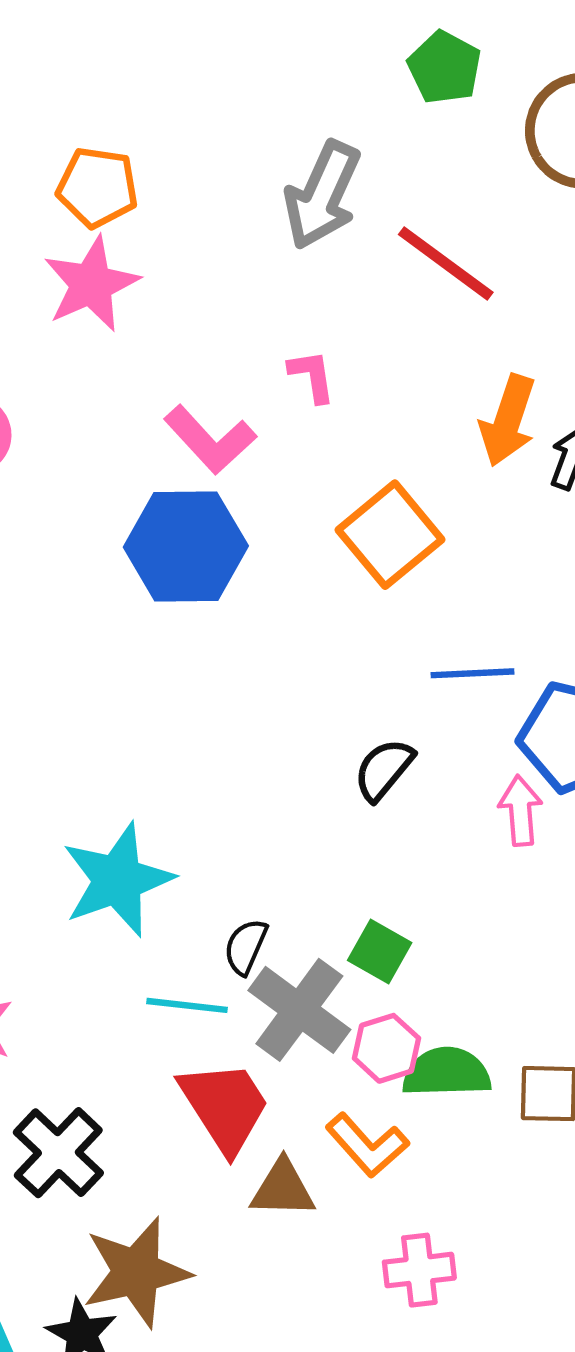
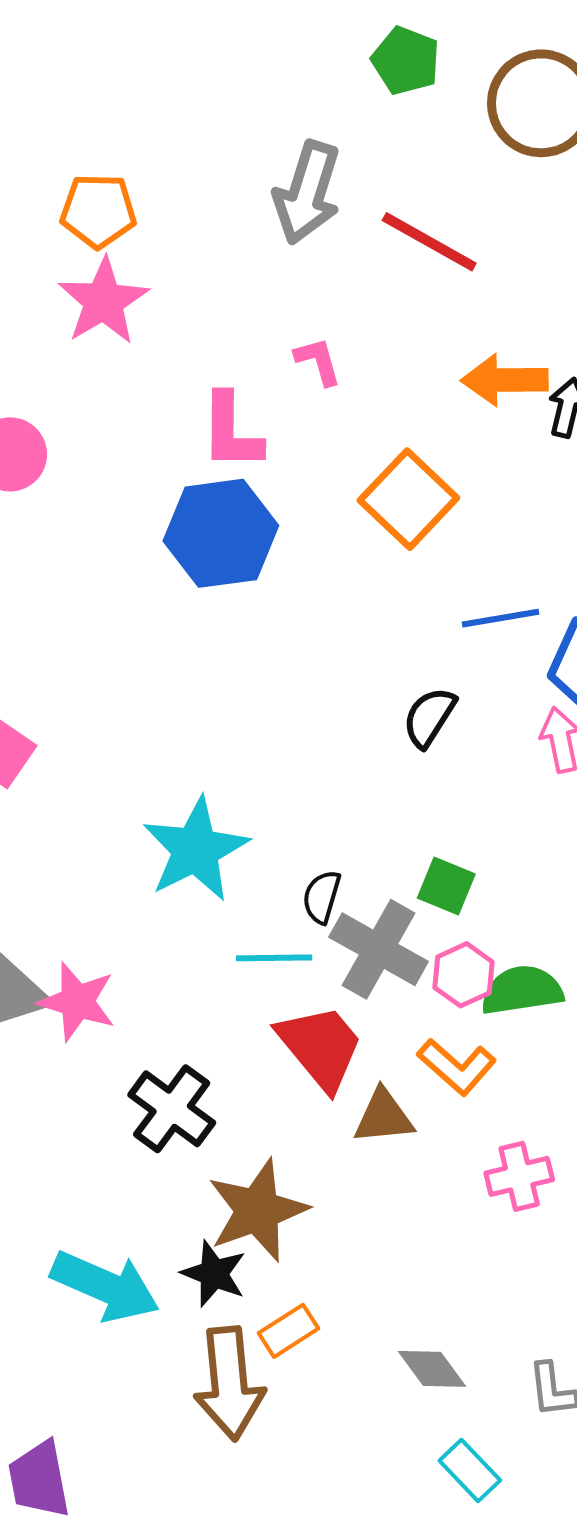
orange arrow: (508, 420) -> (505, 380), turned 78
pink L-shape: (210, 440) -> (231, 432), turned 50

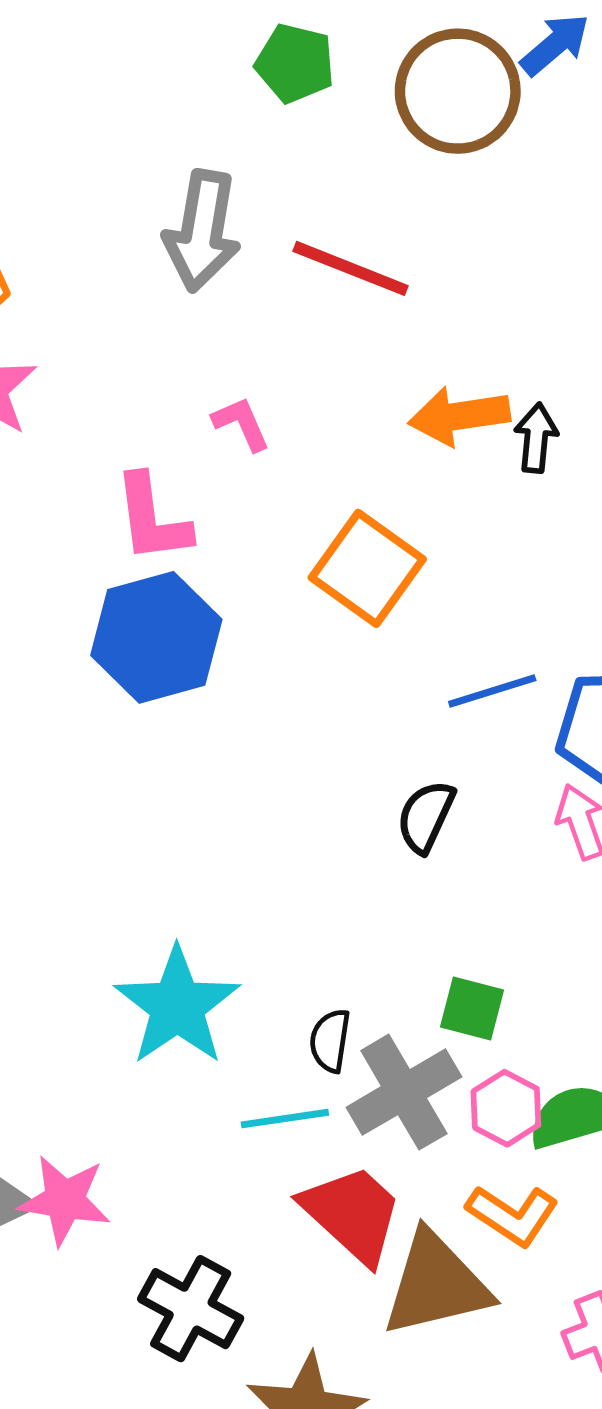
gray cross: (379, 949) -> (404, 1092), turned 38
brown triangle: (384, 1117) -> (436, 1284), size x1.6

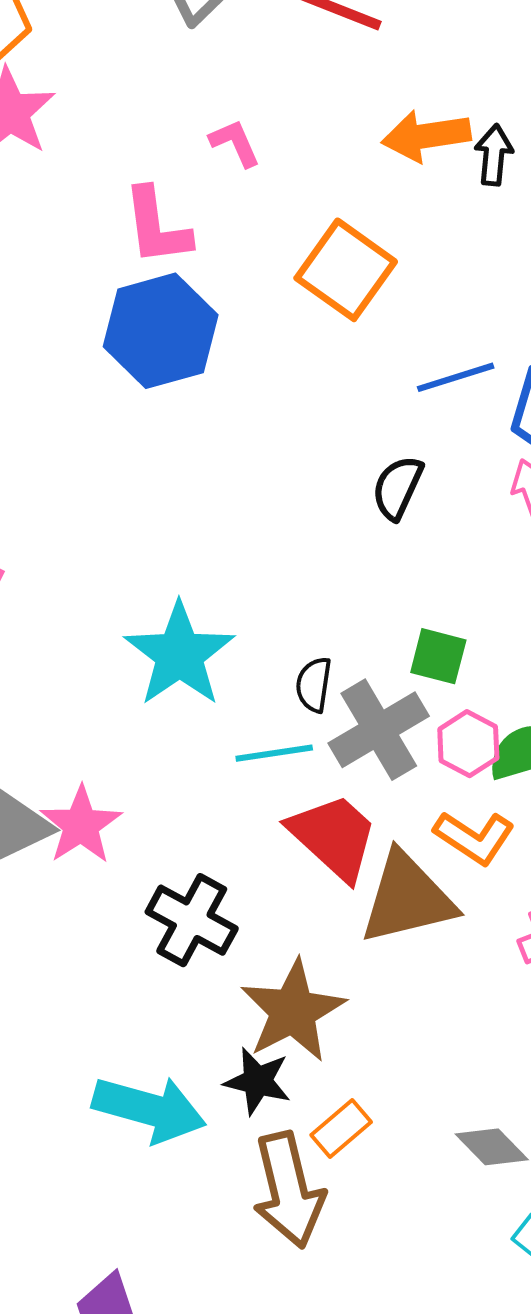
pink star: (65, 1200) -> (81, 825), turned 30

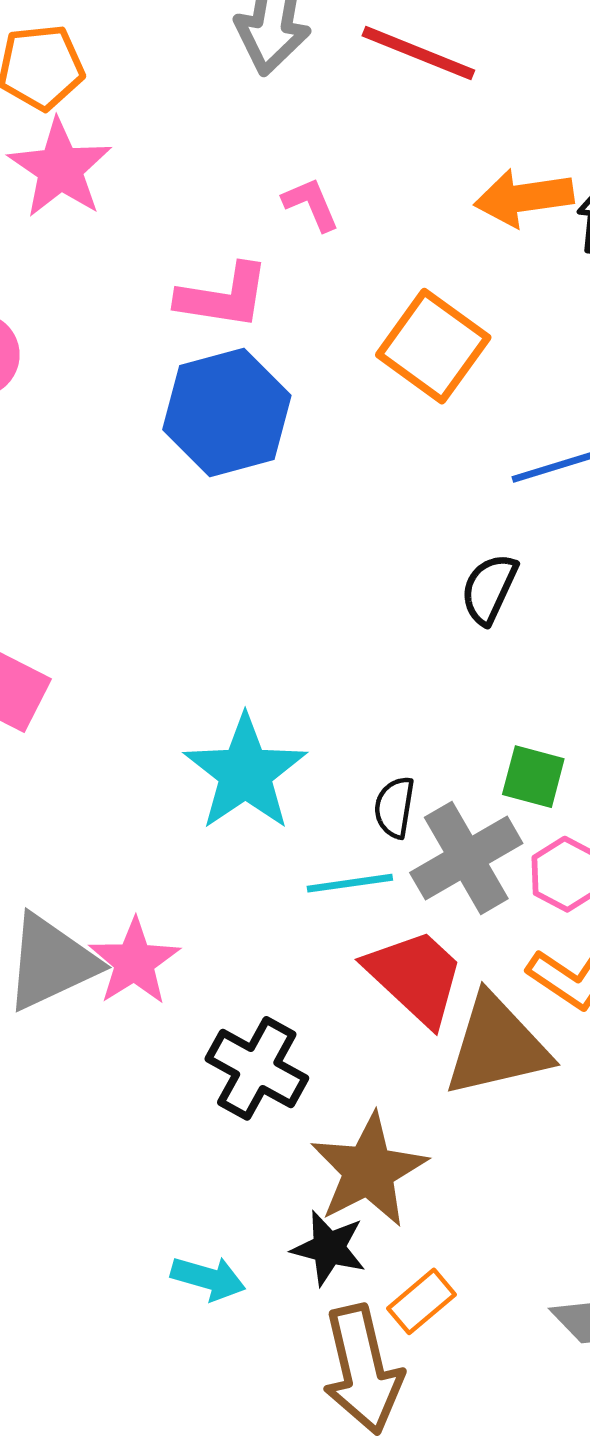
pink L-shape: (157, 226) -> (223, 296), turned -74
cyan arrow: (149, 1109) -> (208, 1278), size x0.6

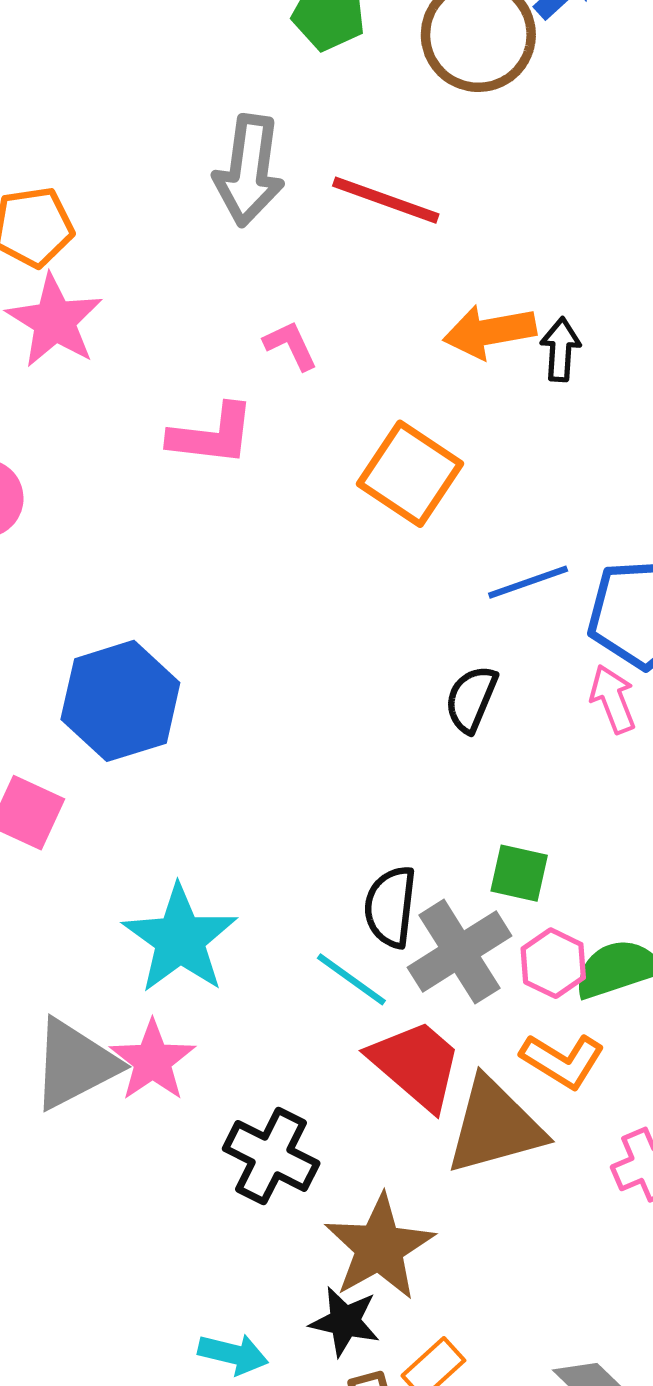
blue hexagon: (227, 413) -> (120, 701), moved
cyan star: (245, 773) -> (180, 939), moved
black semicircle: (394, 807) -> (390, 907), size x1.4
cyan line: (350, 883) -> (351, 979), turned 46

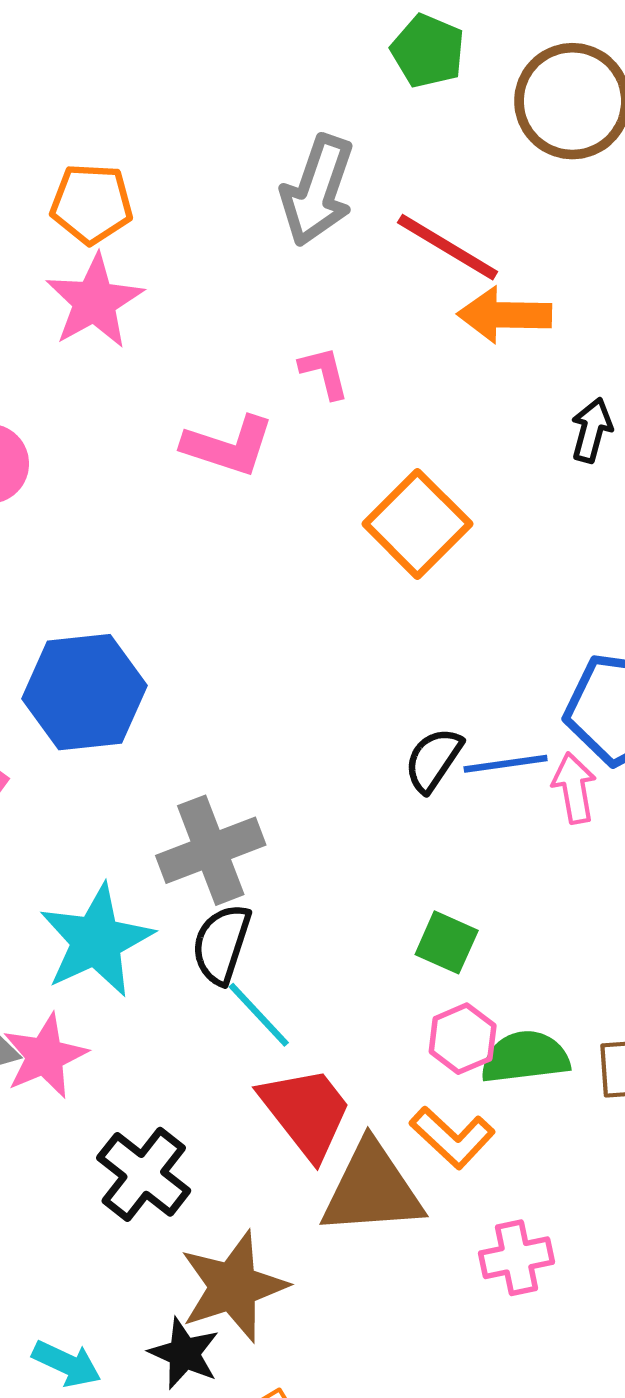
orange arrow: (490, 332) -> (505, 315), moved
blue line: (528, 582) -> (506, 764), moved
black semicircle: (390, 907) -> (222, 944), moved
gray cross: (459, 952) -> (211, 850), moved

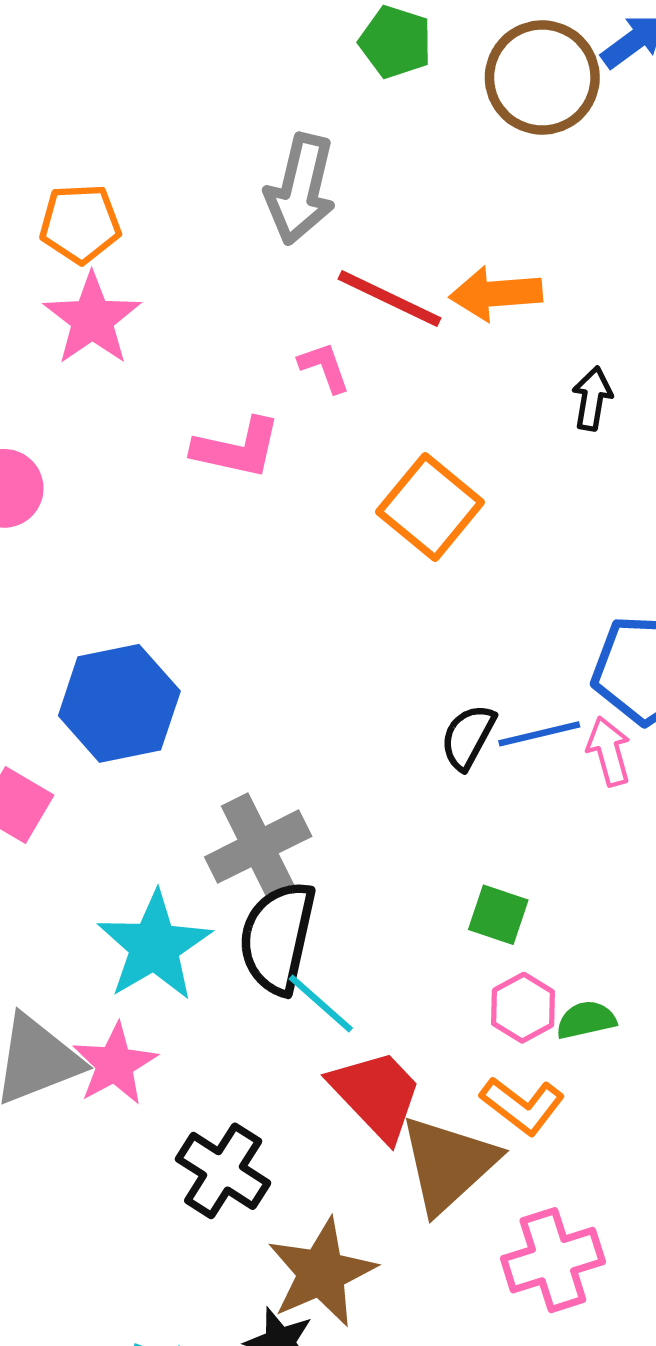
red line: (448, 247) -> (390, 298), moved
black semicircle: (222, 944) -> (278, 938), size x1.4
green semicircle: (525, 1057) -> (586, 1020), size x0.7
brown triangle: (372, 1189) -> (448, 1164), turned -33
pink cross: (516, 1258) -> (553, 1260), moved, size x1.4

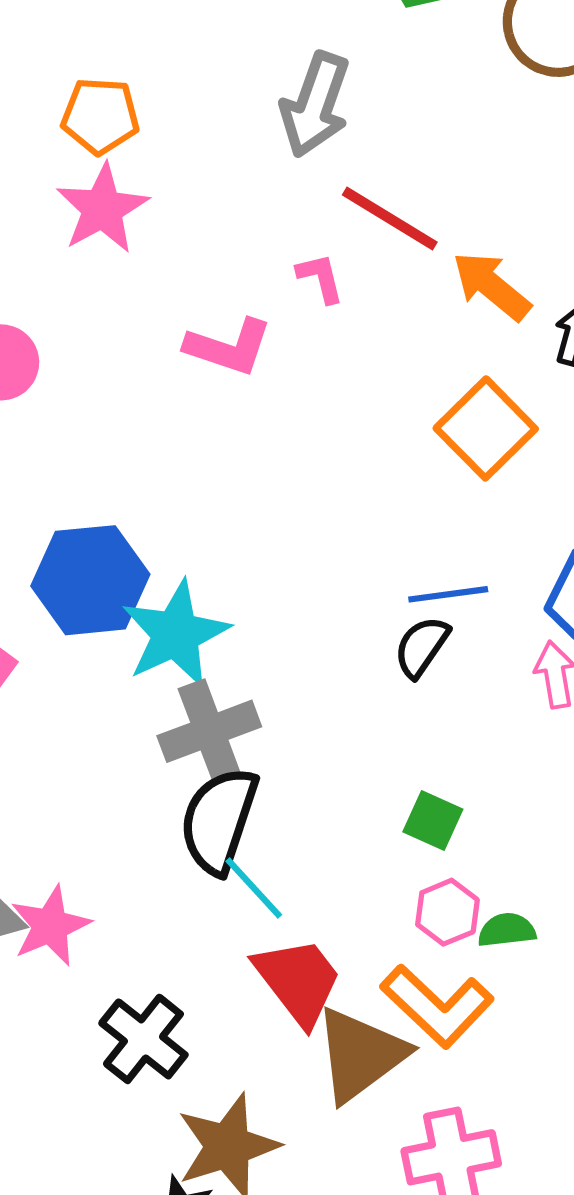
orange arrow: (496, 294) -> (492, 286), moved, turned 38
orange square: (430, 507) -> (486, 428), moved
blue line: (539, 734) -> (448, 594), moved
cyan star: (154, 946) -> (176, 634), moved
orange L-shape: (522, 1106) -> (437, 1006), size x1.4

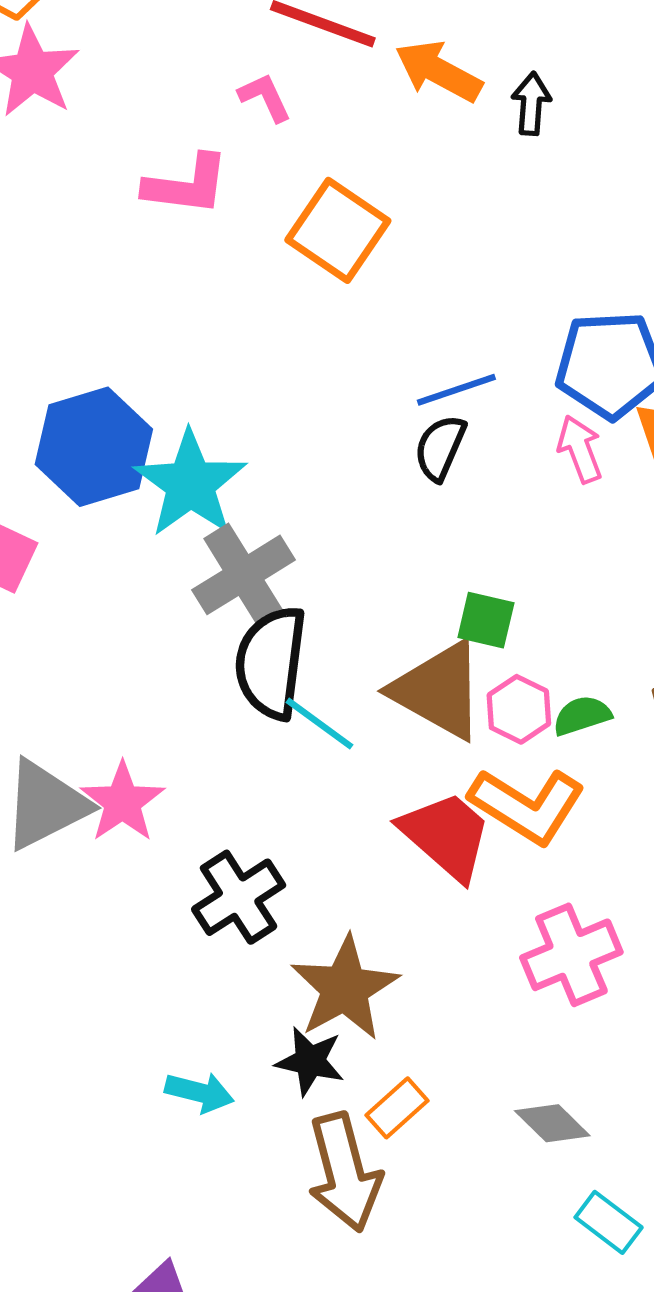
orange square: (486, 428) -> (338, 230), moved
red trapezoid: (298, 981) -> (446, 835), moved
black cross: (143, 1039) -> (239, 897), turned 30
brown triangle: (360, 1055) -> (438, 690), moved, turned -43

